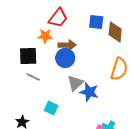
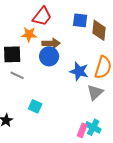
gray triangle: (75, 83) -> (95, 92), moved
blue star: (89, 92) -> (79, 71), moved

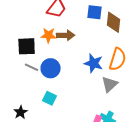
orange star: (29, 34) -> (49, 35), moved
blue circle: (49, 56) -> (51, 68), moved

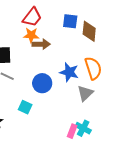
orange star: (49, 35) -> (31, 35), moved
orange semicircle: (118, 59) -> (93, 68), turned -35
blue circle: (51, 68) -> (42, 83), moved

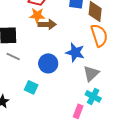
orange semicircle: (93, 68) -> (99, 35), moved
cyan cross: (83, 128) -> (93, 96), moved

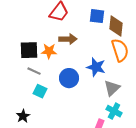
orange star: (37, 15) -> (49, 51), moved
cyan square: (31, 87) -> (40, 91), moved

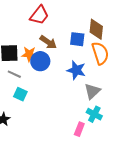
blue square: (97, 16) -> (77, 39), moved
brown arrow: (68, 39) -> (48, 42), turned 36
blue circle: (69, 78) -> (40, 61), moved

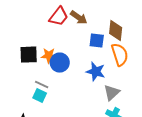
brown arrow: (48, 42) -> (79, 18), moved
gray line: (14, 74) -> (42, 85), moved

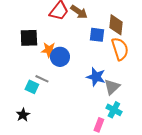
black square: (29, 55) -> (29, 38), moved
blue star: (96, 72) -> (96, 77), moved
cyan square: (40, 96) -> (32, 87), moved

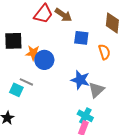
brown diamond: (116, 25) -> (112, 23), moved
orange semicircle: (120, 49) -> (104, 52), size x0.7
cyan cross: (114, 110) -> (85, 116), moved

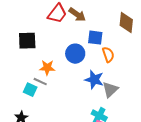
orange semicircle: (104, 52) -> (108, 55), moved
orange star: (33, 53) -> (47, 68), moved
blue circle: (44, 60) -> (75, 54), moved

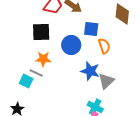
black square: (27, 41) -> (41, 32), moved

